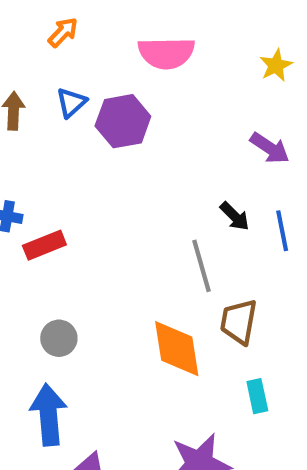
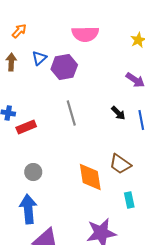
orange arrow: (63, 32) -> (19, 31), moved
gray line: (202, 266) -> (71, 113), moved
brown trapezoid: (239, 322) -> (120, 164), turned -65

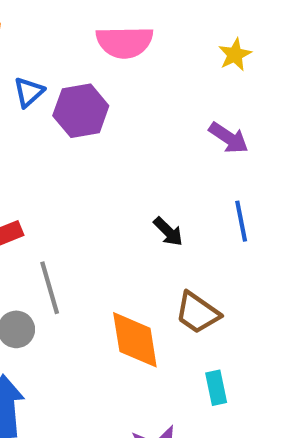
gray line: (71, 113) -> (50, 288), moved
black arrow: (118, 113) -> (168, 232), moved

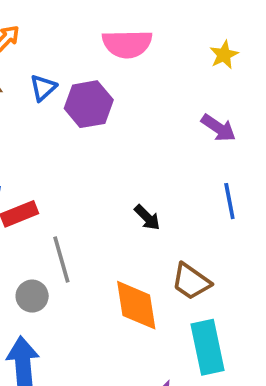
black arrow: (168, 232) -> (147, 217), moved
cyan rectangle: (216, 388) -> (208, 347), size x1.8

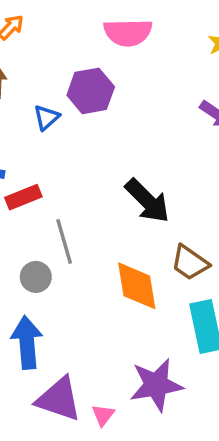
blue triangle: (43, 88) -> (46, 118), moved
black arrow: (147, 217) -> (147, 201), size x1.8

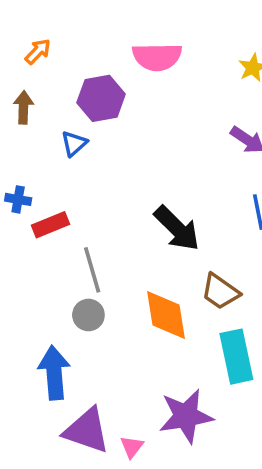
purple hexagon: (91, 91) -> (101, 98), moved
gray circle: (36, 277) -> (88, 315), moved

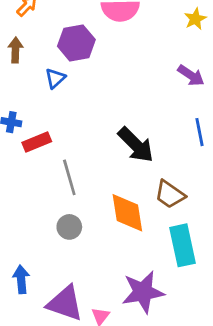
gray circle: (88, 315) -> (69, 227), moved
blue arrow: (54, 373) -> (21, 279), moved, size x0.7

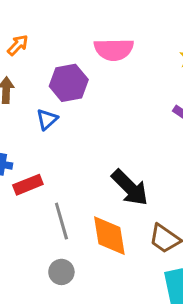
orange diamond: (127, 213) -> (109, 236), moved

